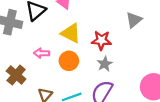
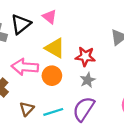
pink arrow: (42, 53) -> (25, 67), size x1.6

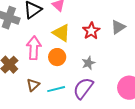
red star: (85, 56) -> (91, 31), moved, turned 30
pink arrow: (25, 67) -> (34, 48), turned 85

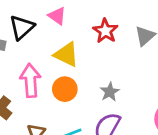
red star: (91, 31) -> (105, 31), moved

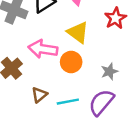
pink arrow: (30, 80) -> (43, 49), turned -88

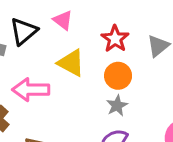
orange circle: (71, 62) -> (118, 76), moved

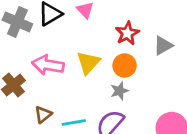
yellow triangle: (71, 63) -> (88, 63), moved, turned 35

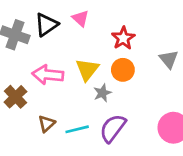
gray triangle: (163, 46) -> (169, 59), moved, turned -36
gray star: (119, 91) -> (102, 93), moved

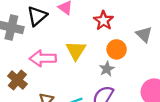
orange circle: (123, 70) -> (117, 49), moved
gray star: (102, 93) -> (107, 69), moved

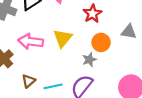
gray triangle: (144, 34) -> (129, 32), turned -42

